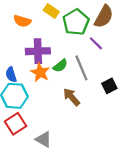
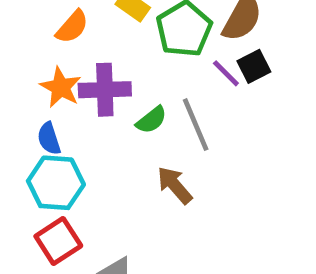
orange semicircle: (22, 21) -> (72, 27), turned -66
orange star: (40, 72) -> (61, 87), moved
black square: (109, 86) -> (254, 66), moved

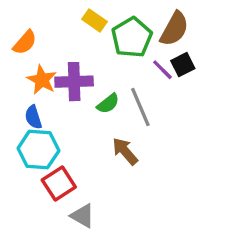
orange semicircle: (72, 27) -> (25, 42), moved
red square: (58, 241) -> (59, 183), moved

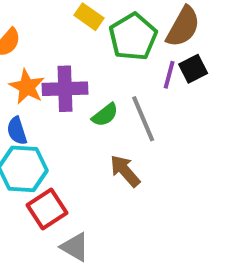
purple line: (162, 70) -> (169, 75), turned 60

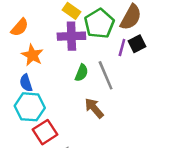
purple cross: (65, 89) -> (71, 36), moved
green semicircle: (105, 115) -> (82, 73), turned -30

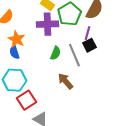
black square: (137, 44) -> (89, 45), moved
blue semicircle: (26, 83) -> (14, 52), moved

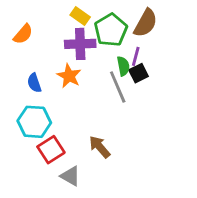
orange star: (16, 39) -> (69, 76), moved
green semicircle: (55, 53) -> (123, 66), moved, turned -32
brown arrow: (65, 81) -> (100, 147), moved

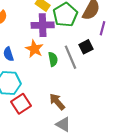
purple line: (136, 56) -> (103, 28), moved
green semicircle: (123, 66) -> (53, 59), moved
gray triangle: (70, 176) -> (63, 124), moved

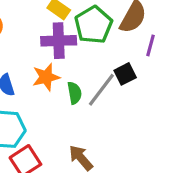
orange star: (34, 49) -> (46, 77), turned 30
gray line: (71, 57) -> (101, 90), turned 60

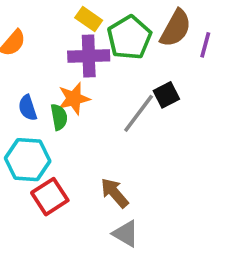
purple line: (150, 45) -> (205, 45), moved
green semicircle: (74, 93) -> (59, 117), moved

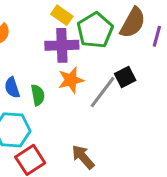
orange star: (74, 99) -> (71, 80), moved

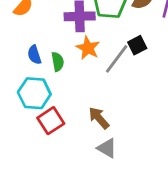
orange star: (71, 80) -> (88, 48), turned -30

